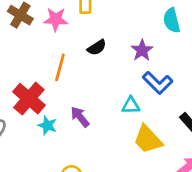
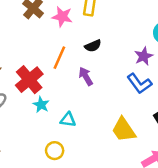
purple star: (142, 50) -> (144, 56), moved
cyan triangle: (131, 105) -> (68, 120), moved
purple arrow: (80, 117) -> (86, 76), moved

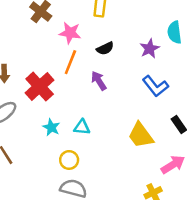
pink star: (62, 17) -> (70, 33), moved
purple star: (144, 56) -> (150, 49), moved
cyan star: (41, 105) -> (51, 127), moved

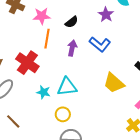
purple arrow: (99, 81) -> (72, 48), turned 56
blue L-shape: (155, 86) -> (100, 44), moved
cyan triangle: (82, 127) -> (67, 87), size x1.5

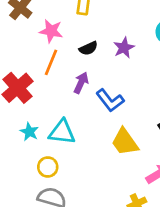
purple star: (106, 14) -> (124, 48), moved
blue L-shape: (100, 44) -> (110, 100), moved

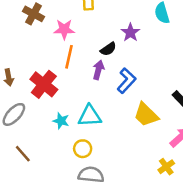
black semicircle: (88, 48) -> (108, 49), moved
blue L-shape: (110, 100) -> (126, 81), turned -90

